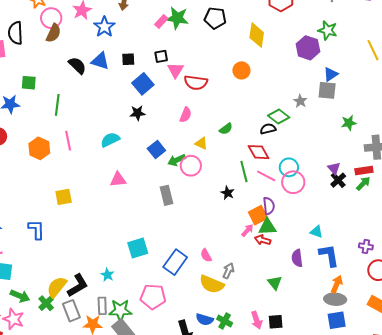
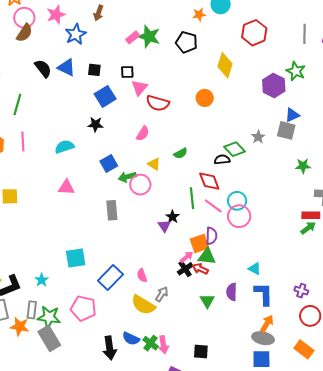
purple triangle: (334, 168) -> (164, 226), moved
black cross: (338, 180) -> (185, 269), moved
green triangle: (275, 283) -> (207, 301), moved
pink arrow: (257, 320) -> (163, 345), moved

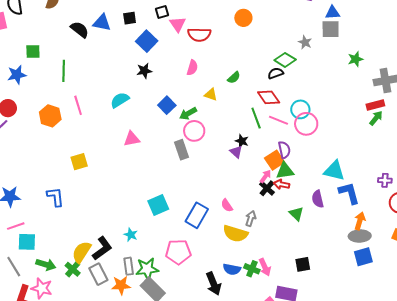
blue triangle: (292, 115) -> (332, 13), turned 35
pink circle: (140, 185) -> (194, 131), moved
cyan triangle: (255, 269) -> (334, 171), size x1.6

